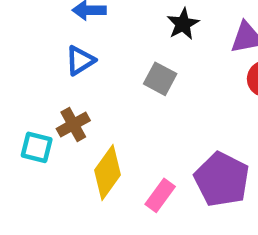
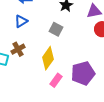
yellow diamond: (108, 173) -> (48, 58), moved
purple pentagon: (222, 179) -> (83, 73), turned 30

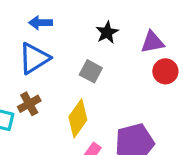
blue triangle: (21, 21) -> (34, 58), size x1.5

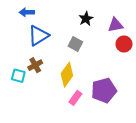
blue arrow: (41, 23) -> (27, 12), moved

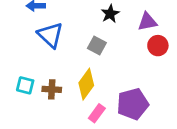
blue triangle: (38, 36) -> (50, 35), turned -45
brown cross: (35, 65) -> (52, 89), moved, turned 32

